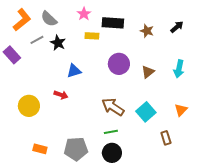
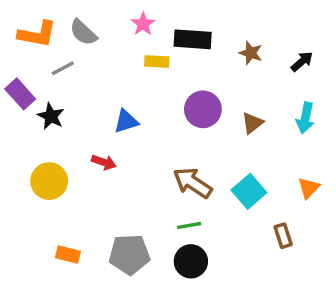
orange L-shape: (22, 20) -> (37, 34), turned 50
black arrow: (177, 27) -> (302, 61), moved
black star: (58, 43) -> (51, 116), moved

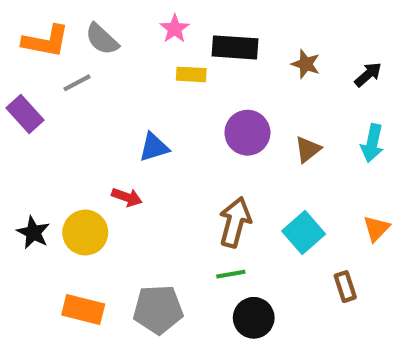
black star: (51, 116) -> (33, 233), moved
yellow circle: (49, 181) -> (85, 233), moved
brown arrow: (193, 183) -> (235, 222), turned 72
orange rectangle: (68, 254) -> (83, 309), size x1.4
black circle: (191, 261) -> (254, 318), moved

